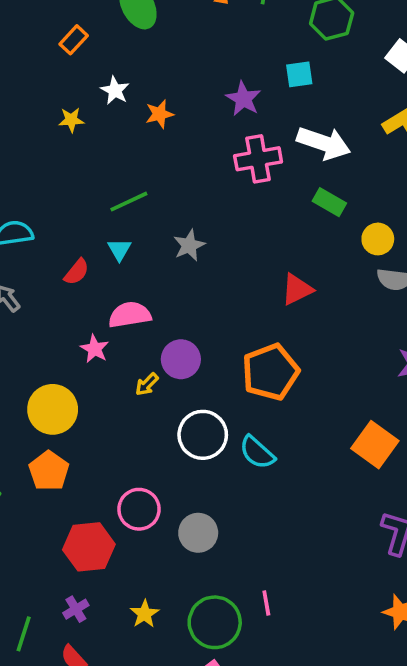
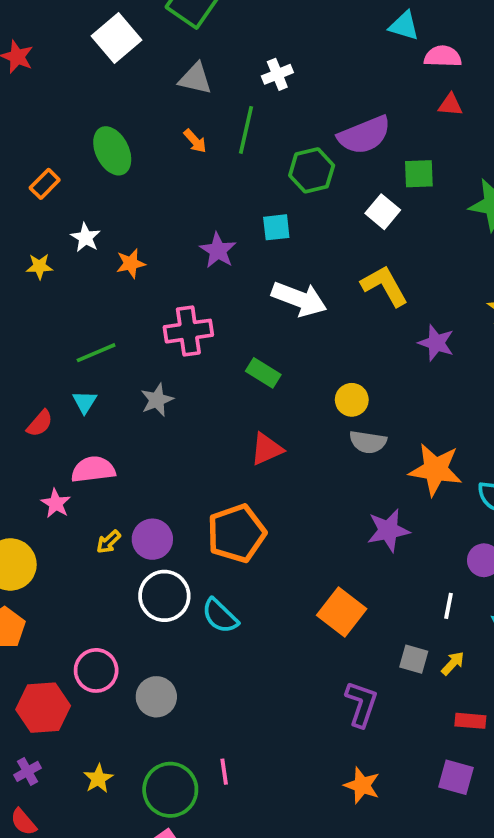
pink cross: (258, 159) -> (188, 331), moved
green rectangle: (329, 202) -> (263, 373), moved
purple circle: (181, 359) -> (152, 539), moved

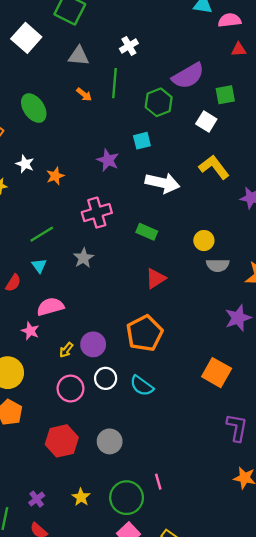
white circle: (164, 596) -> (106, 378), size x0.7
pink circle: (96, 670) -> (70, 389), moved
red hexagon: (43, 708) -> (62, 441), moved

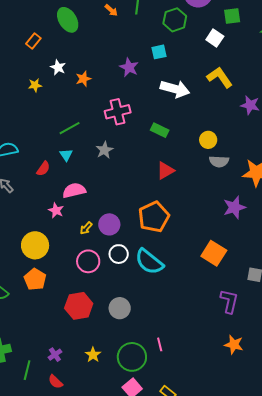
cyan semicircle: (142, 386) -> (149, 262), size x1.4

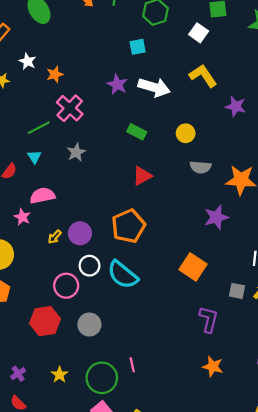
purple star: (129, 67) -> (117, 85), moved
pink cross: (118, 112) -> (70, 108), moved, turned -35
yellow circle: (208, 140) -> (186, 133), moved
pink circle: (88, 261) -> (66, 286), moved

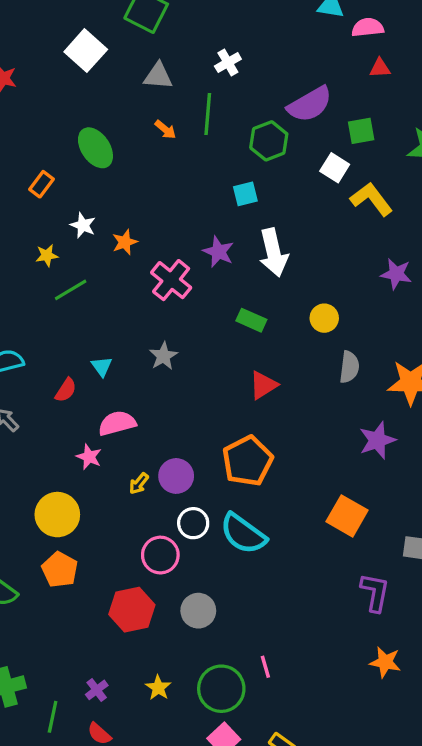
yellow L-shape: (203, 76) -> (371, 199), moved
white arrow: (154, 87) -> (273, 253), turned 64
pink cross: (70, 108) -> (171, 280), moved
green line: (39, 128) -> (71, 290), moved
gray semicircle: (201, 167) -> (349, 367), turned -84

